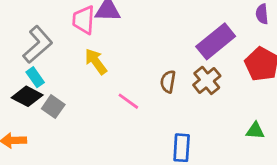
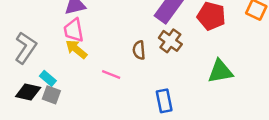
pink trapezoid: (84, 20) -> (74, 30), moved
cyan rectangle: (35, 77) -> (48, 78), moved
green triangle: (255, 131) -> (220, 71), size x1.6

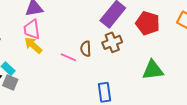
brown cross: (170, 41) -> (112, 42), turned 30
pink line: (111, 74) -> (68, 57), moved

